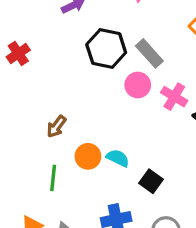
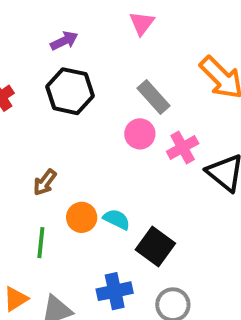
black hexagon: (106, 48) -> (70, 91), moved
pink cross: (174, 97) -> (183, 147), turned 30
black square: (151, 181) -> (155, 246), size x1.4

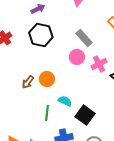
orange circle: (82, 217) -> (47, 79), moved
green line: (41, 243) -> (47, 113), moved

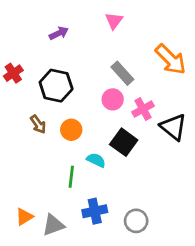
black hexagon: (41, 35) -> (56, 86), moved
brown arrow: (28, 82) -> (38, 124), moved, turned -72
black square: (85, 115) -> (124, 142), moved

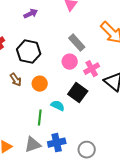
gray triangle: (53, 225) -> (33, 145), moved

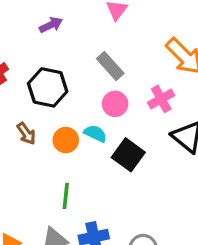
gray rectangle: (77, 43) -> (110, 66), moved
pink cross: (92, 69) -> (161, 99), moved
cyan semicircle: (58, 106) -> (95, 133), moved

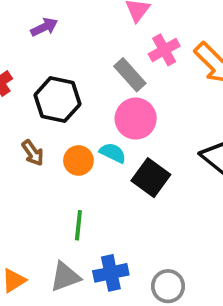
purple arrow: (51, 25) -> (44, 27), moved
pink cross: (161, 99) -> (164, 50), moved
pink circle: (115, 104) -> (136, 119), size x1.4

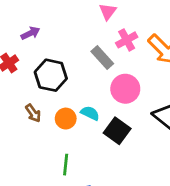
purple arrow: (44, 27) -> (30, 33), moved
pink circle: (136, 119) -> (125, 89), moved

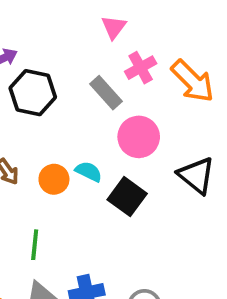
black hexagon: (51, 75) -> (33, 93), moved
green line: (66, 165) -> (35, 245), moved

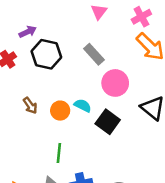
pink cross: (141, 68) -> (141, 17), moved
green line: (35, 245) -> (59, 153), moved

